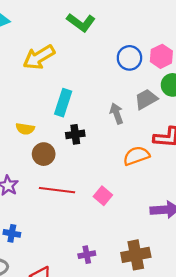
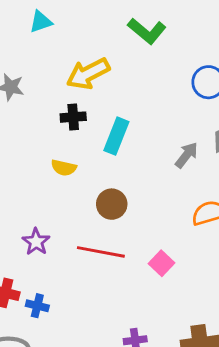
gray arrow: (116, 113) -> (187, 155), turned 54
black cross: (75, 134) -> (73, 117), moved
brown circle: (44, 154) -> (112, 204), moved

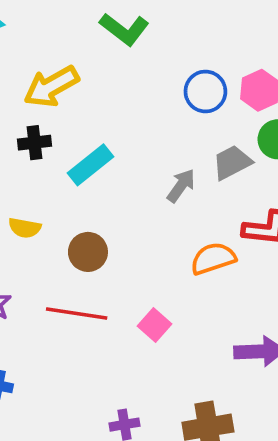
cyan rectangle: (116, 136) -> (91, 165), turned 32
yellow semicircle: (64, 168) -> (25, 228), moved

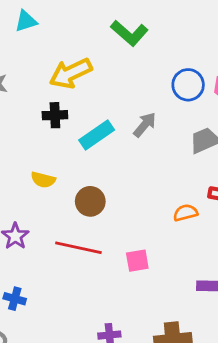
gray arrow: (181, 186) -> (145, 125), moved
orange semicircle: (213, 258) -> (185, 213), size x0.7
pink square: (154, 325) -> (137, 261), turned 35

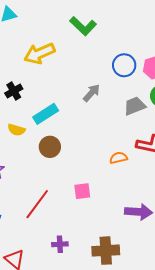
black cross: (55, 115) -> (14, 91), moved, turned -30
cyan rectangle: (97, 135) -> (46, 114), moved
red line: (78, 248) -> (37, 204), moved, turned -68

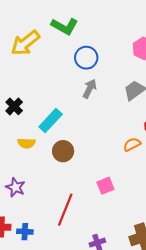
yellow arrow: (39, 53) -> (25, 43), moved
blue circle: (124, 65) -> (86, 58), moved

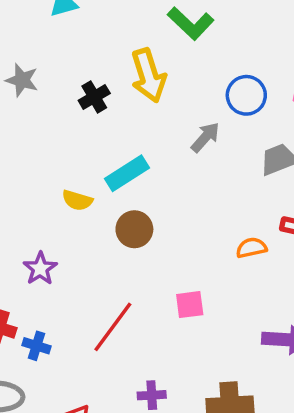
yellow arrow: (25, 43) -> (148, 76), moved, turned -84
blue circle: (86, 58) -> (246, 95), moved
black cross: (14, 106) -> (94, 97), moved

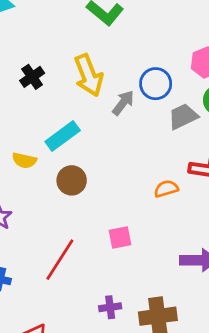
yellow arrow: (148, 76) -> (89, 75), moved
blue circle: (246, 95) -> (156, 84), moved
purple cross: (152, 395) -> (110, 307), moved

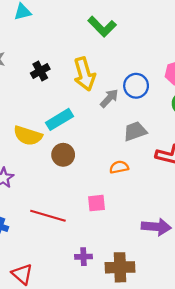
gray trapezoid: (183, 116) -> (135, 131), moved
yellow semicircle: (24, 160) -> (28, 136), size x1.5
orange semicircle: (166, 189) -> (119, 167), moved
red line: (60, 260) -> (48, 216), turned 68

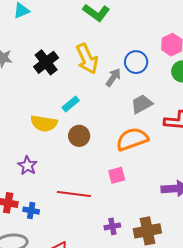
black cross: (40, 71) -> (46, 62), size x1.4
cyan rectangle: (59, 119) -> (71, 104), size x0.7
orange semicircle: (119, 167) -> (132, 139), size x1.8

